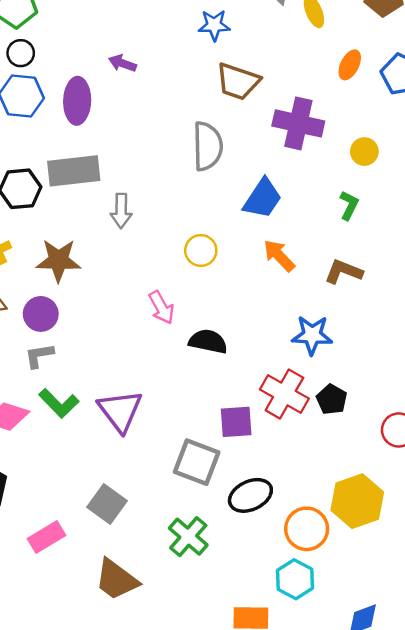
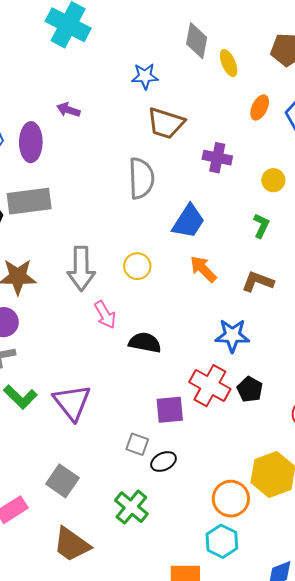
purple cross: (298, 123) -> (217, 158), size x0.7
gray arrow: (121, 211) -> (81, 269), moved, size x1.5
gray square: (197, 462) -> (137, 444), size x0.6
black ellipse: (250, 495) -> (163, 462), moved, size x0.7

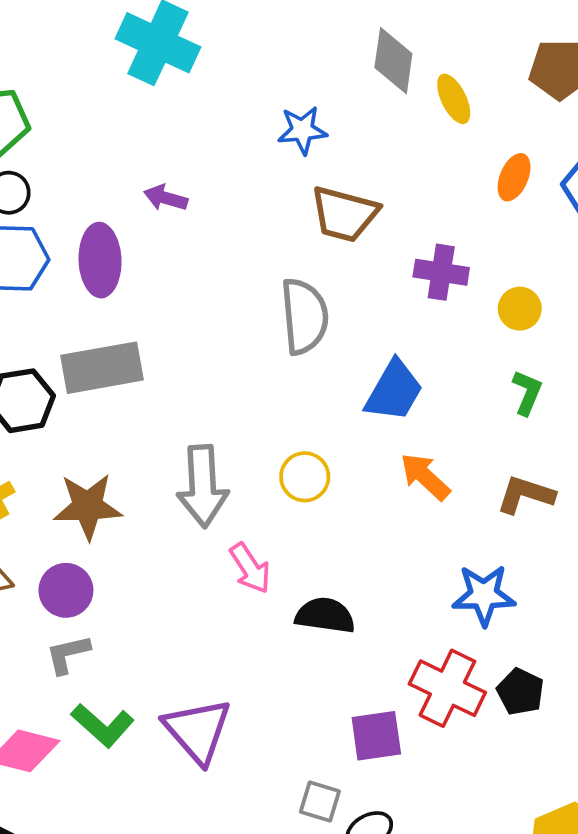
yellow circle: (273, 180) -> (520, 309), moved

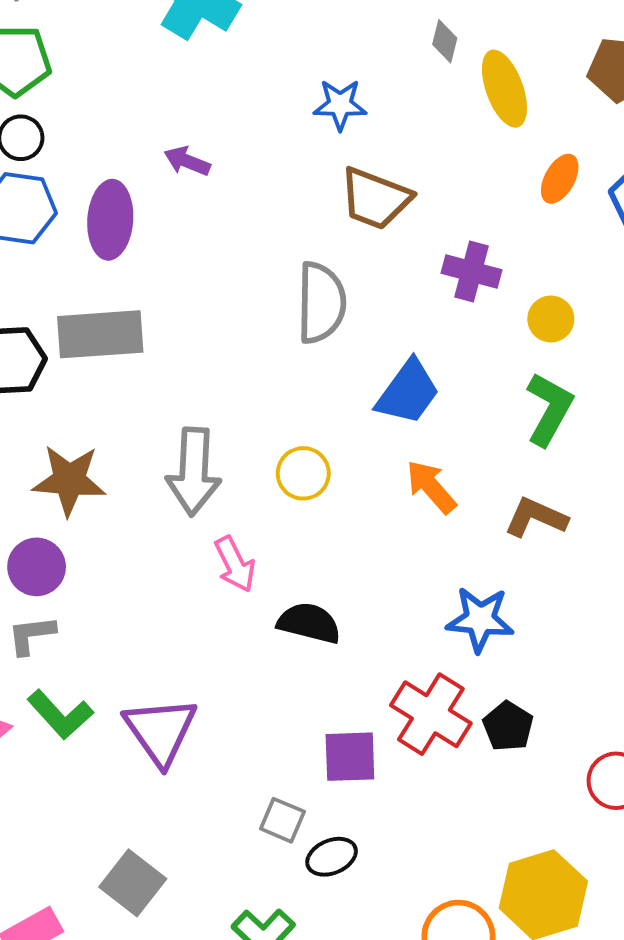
gray diamond: (393, 61) -> (445, 41), size x0.6
yellow ellipse: (454, 99) -> (504, 89), size x1.4
green L-shape: (527, 393) -> (549, 409), size x1.5

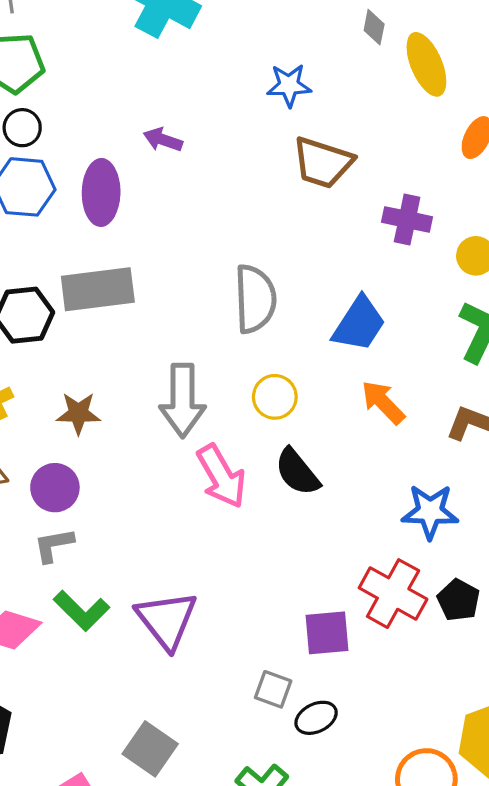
gray semicircle: (321, 303) -> (255, 299), moved
brown star: (69, 480) -> (78, 413), size x0.7
pink arrow: (235, 564) -> (221, 476), size x1.4
black semicircle: (309, 623) -> (297, 472), moved, turned -140

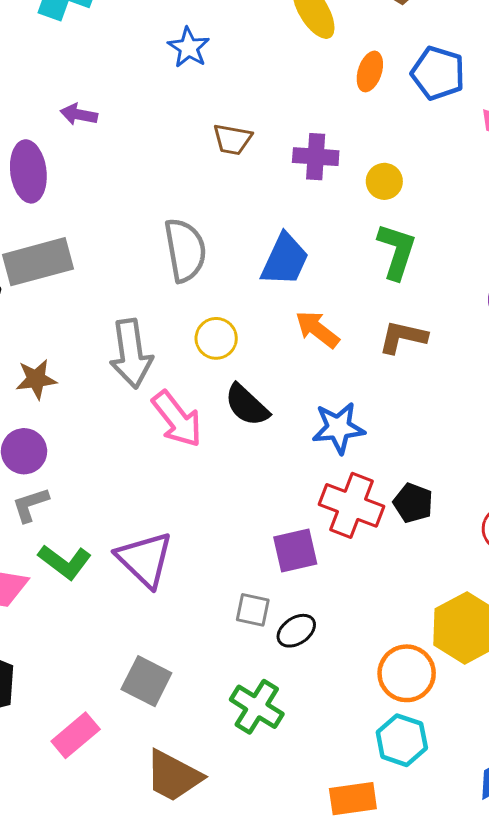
blue star: (289, 85) -> (189, 48), turned -30
brown trapezoid: (323, 163) -> (232, 139), moved, size x0.7
blue star: (430, 512) -> (338, 428), moved

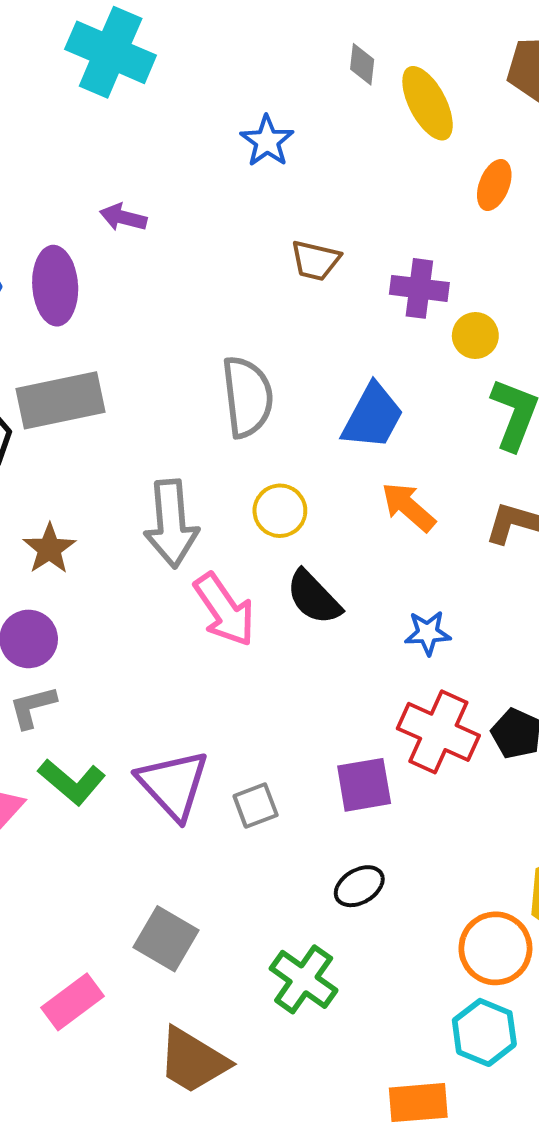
yellow circle: (384, 181) -> (475, 336), moved
brown star: (36, 379) -> (49, 549), turned -30
blue star: (338, 428) -> (428, 633), size x0.7
gray square: (253, 610) -> (256, 806), moved, turned -36

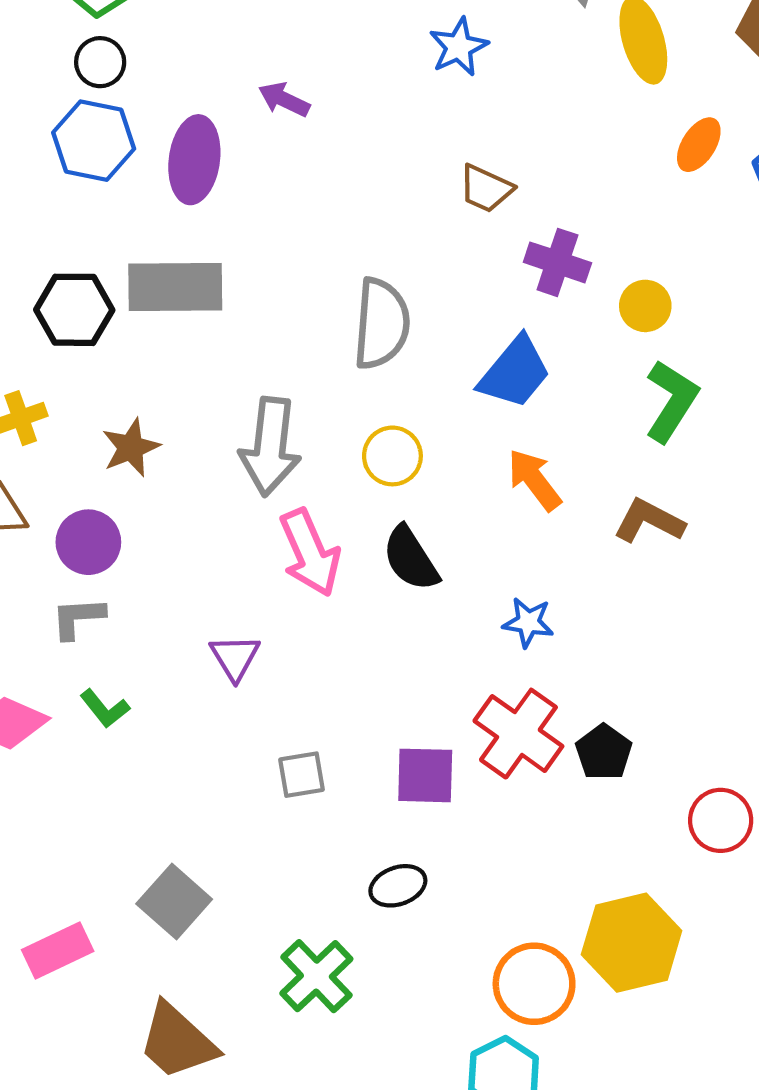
purple cross: (419, 288) -> (557, 262), moved
green L-shape: (72, 782) -> (105, 709), size x0.7
purple triangle: (173, 785) -> (235, 657), moved, size x0.6

